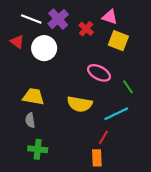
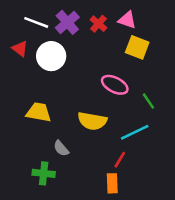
red cross: (86, 29) -> (99, 24), moved
gray semicircle: (30, 120) -> (61, 148), moved, turned -32

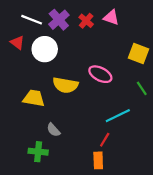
yellow square: (137, 47) -> (139, 53), moved
green line: (148, 101) -> (142, 88), moved
yellow semicircle: (92, 121) -> (65, 85), moved

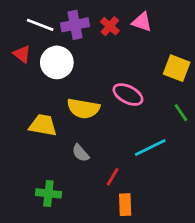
purple cross: (59, 20) -> (75, 25), turned 30
gray semicircle: (53, 130) -> (81, 153), moved
red line: (105, 140) -> (113, 177), moved

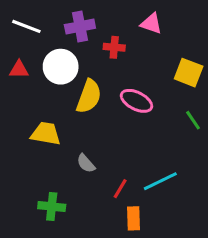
white line: (40, 25) -> (26, 26), moved
red cross: (110, 26) -> (114, 47), moved, turned -36
red triangle: (22, 54) -> (19, 70), moved, turned -36
yellow semicircle: (83, 108) -> (89, 96), moved, turned -80
cyan line: (150, 147) -> (160, 181), moved

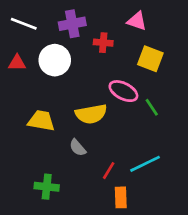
yellow square: (189, 73) -> (150, 59), moved
yellow semicircle: (89, 96) -> (91, 114), moved, turned 60
green line: (193, 120) -> (152, 107), moved

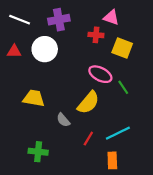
red cross: (103, 43) -> (96, 35), moved
yellow semicircle: (91, 114) -> (88, 103), moved, turned -40
orange rectangle: (121, 197) -> (112, 160), moved

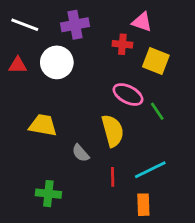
yellow semicircle: (88, 103) -> (113, 131), turned -55
red line: (88, 139) -> (113, 177), turned -32

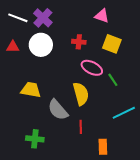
purple cross: (75, 25) -> (43, 18), moved, turned -36
red cross: (122, 44) -> (79, 42), moved
gray semicircle: (81, 153) -> (58, 110), size x1.6
cyan line: (150, 170) -> (124, 113), moved

